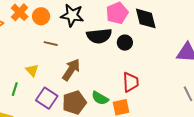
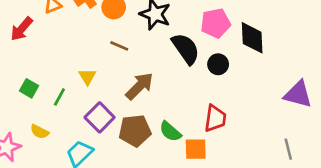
black semicircle: (99, 36) -> (186, 49), turned -130

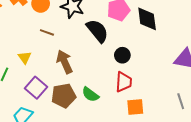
black circle: (218, 64) -> (122, 55), moved
brown arrow: (140, 86) -> (65, 62), turned -65
orange square: (196, 149) -> (135, 107), moved

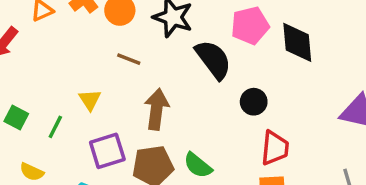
brown arrow: (65, 62) -> (157, 109), turned 30
red trapezoid: (124, 82) -> (275, 148), moved
purple square: (36, 88) -> (107, 151), turned 30

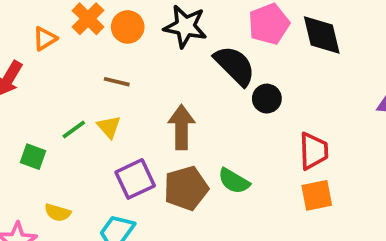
brown line: (129, 59) -> (117, 82), moved
black circle: (254, 102) -> (267, 99), moved
green line: (55, 127) -> (74, 129), moved, turned 35

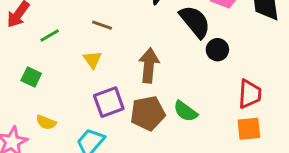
green line: (74, 129) -> (50, 35), moved

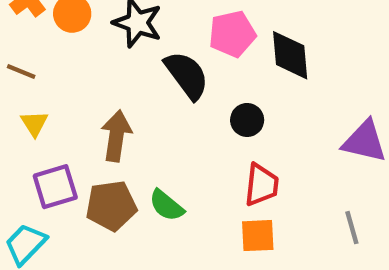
brown line: (102, 25) -> (21, 72), moved
black circle: (217, 50) -> (247, 120), moved

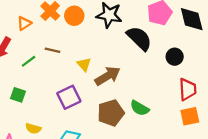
yellow triangle: (34, 123) -> (84, 64), moved
brown arrow: (116, 136) -> (108, 76), turned 60
purple square: (55, 187) -> (69, 97), moved

